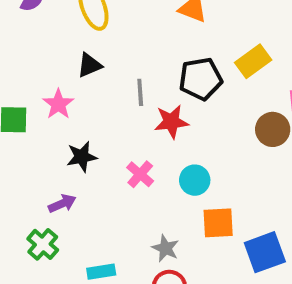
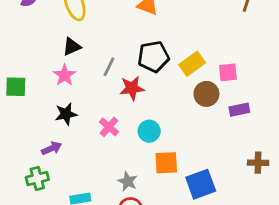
yellow rectangle: (253, 61) -> (192, 64), moved
gray line: (140, 92) -> (109, 67), turned 30
pink star: (58, 104) -> (65, 75), moved
green cross: (43, 244) -> (37, 178), turned 35

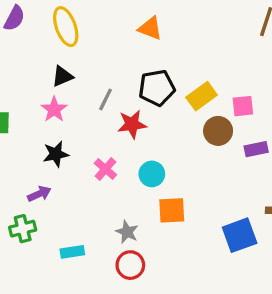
blue square: (201, 184) -> (240, 235), moved

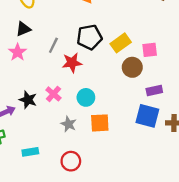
purple rectangle: (256, 149) -> (154, 90), moved
black star: (56, 154) -> (28, 100), moved, turned 30
gray star: (127, 232) -> (69, 124), moved
blue square: (240, 235) -> (147, 116), moved, turned 35

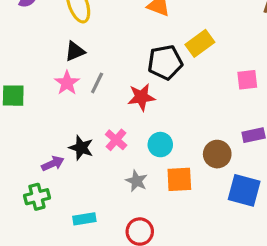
yellow rectangle: (121, 43) -> (200, 43), moved
gray line: (53, 45) -> (97, 83), moved
brown circle: (132, 67) -> (217, 154), moved
blue square: (147, 116) -> (244, 190), moved

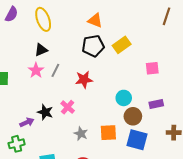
black pentagon: (165, 62) -> (93, 46), moved
cyan circle: (160, 145) -> (124, 98), moved
blue square: (244, 190) -> (137, 140), moved

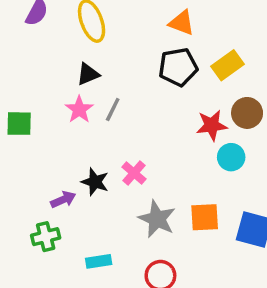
red star: (84, 80) -> (212, 125), moved
brown circle: (133, 116) -> (247, 113), moved
gray star: (81, 134) -> (157, 219), size x1.5

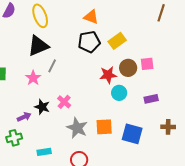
black triangle: (88, 74) -> (38, 46), size x1.6
pink star: (79, 109) -> (33, 78), moved

